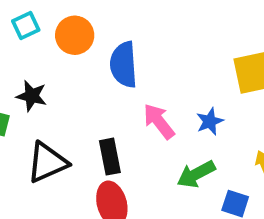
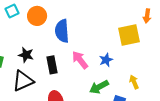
black star: (32, 96) -> (26, 55), moved
black rectangle: (110, 157) -> (52, 65), moved

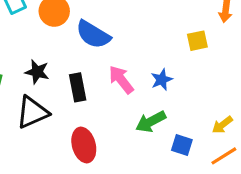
blue semicircle: (62, 31) -> (93, 34), turned -55
yellow square: (129, 35) -> (197, 41), size x0.6
yellow arrow: (134, 82) -> (222, 125), moved, turned -104

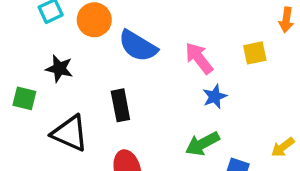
black star: (37, 72) -> (59, 69), moved
pink arrow: (121, 80) -> (199, 58), moved
black triangle: (32, 112) -> (70, 133), turned 48

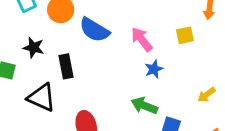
black rectangle: (120, 105) -> (66, 66), moved
green arrow: (202, 144) -> (144, 106), turned 50
yellow arrow: (283, 147) -> (207, 95), moved

